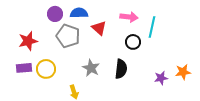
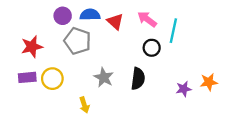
pink arrow: (129, 17) -> (147, 19), turned -150
red triangle: (99, 28) -> (115, 21), moved

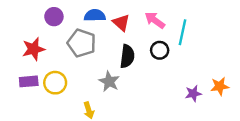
purple circle: (63, 16) -> (54, 17), moved
black semicircle: (138, 79) -> (127, 56), moved

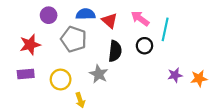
yellow circle: (55, 83) -> (61, 79), moved
purple star: (193, 93) -> (175, 75), moved

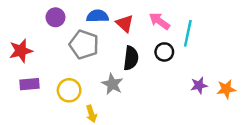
red star: (30, 45) -> (21, 51), moved

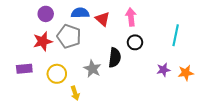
pink arrow: (159, 21) -> (131, 17), turned 48
cyan line: (188, 33) -> (176, 35), moved
red star: (21, 51) -> (43, 41), moved
black semicircle: (131, 58) -> (115, 58), moved

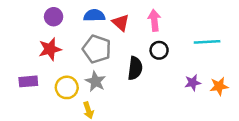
cyan line: (176, 35) -> (207, 42), turned 75
gray pentagon: (69, 36) -> (97, 49), moved
gray star: (92, 69) -> (96, 81), moved

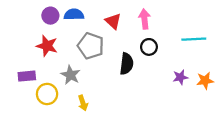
blue semicircle: (94, 15) -> (74, 14), moved
red star: (50, 49) -> (47, 46), turned 30
gray star: (96, 81) -> (71, 75), moved
yellow circle: (67, 87) -> (47, 94), moved

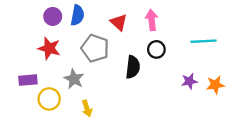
blue semicircle: (74, 14) -> (77, 15), turned 102

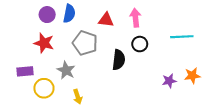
red triangle: (119, 22) -> (106, 20), turned -35
purple star: (189, 81) -> (169, 81), moved

